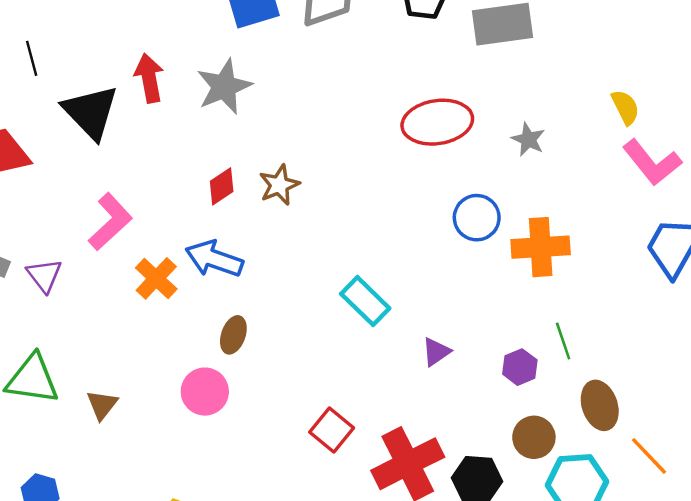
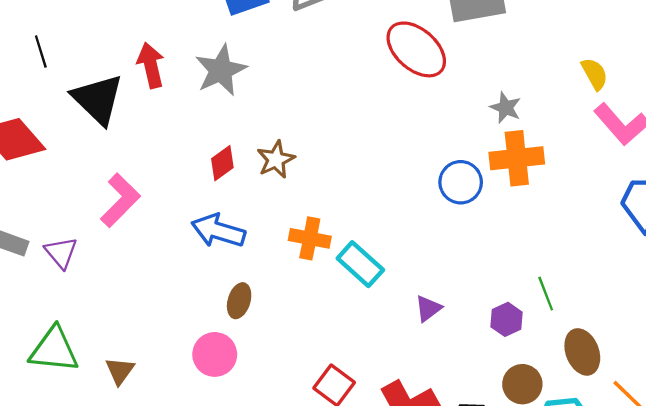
red ellipse: (437, 122) -> (416, 49), moved, turned 52
orange cross: (541, 247) -> (517, 158), moved
orange cross: (156, 278) -> (310, 238), moved, turned -30

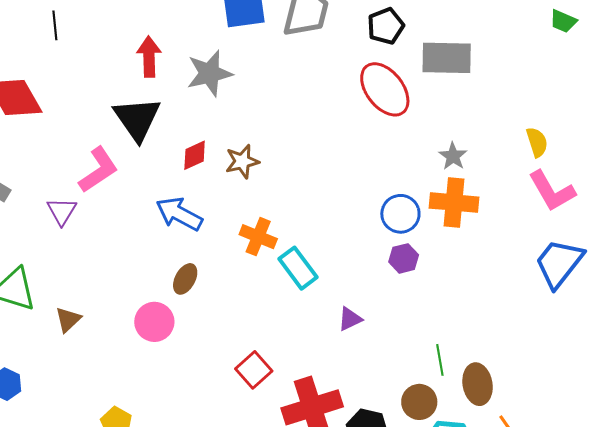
black triangle: (98, 99) -> (137, 119), moved
purple triangle: (61, 253) -> (62, 211), moved
green line: (546, 294) -> (440, 360), moved
purple hexagon: (507, 319) -> (404, 258), moved

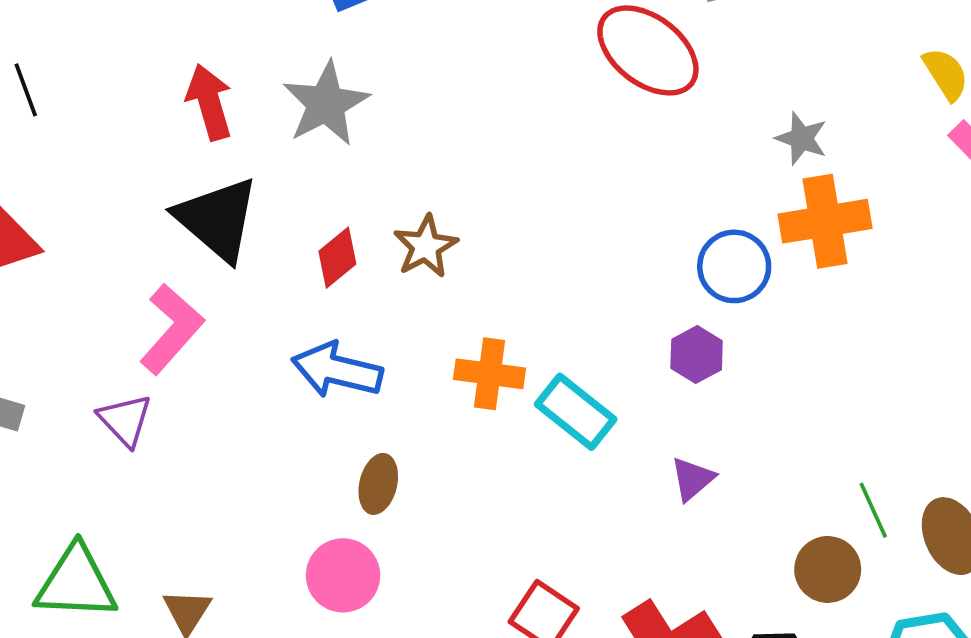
purple hexagon: (404, 258) -> (697, 354), moved
brown circle: (419, 402) -> (828, 569), moved

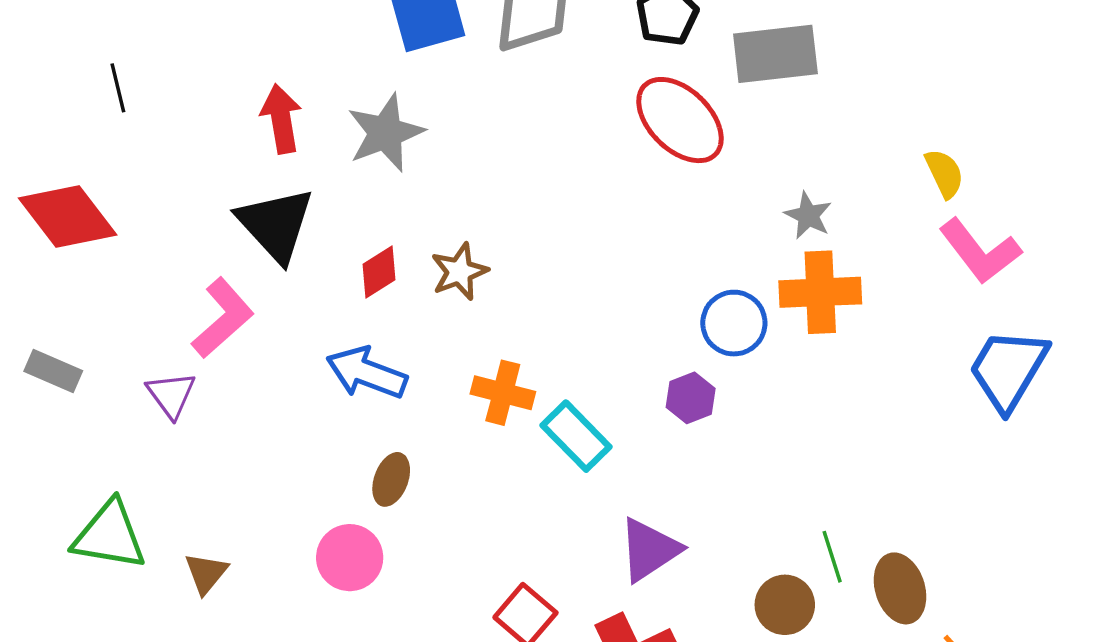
purple triangle: (692, 479) -> (649, 550), moved, size x1.6

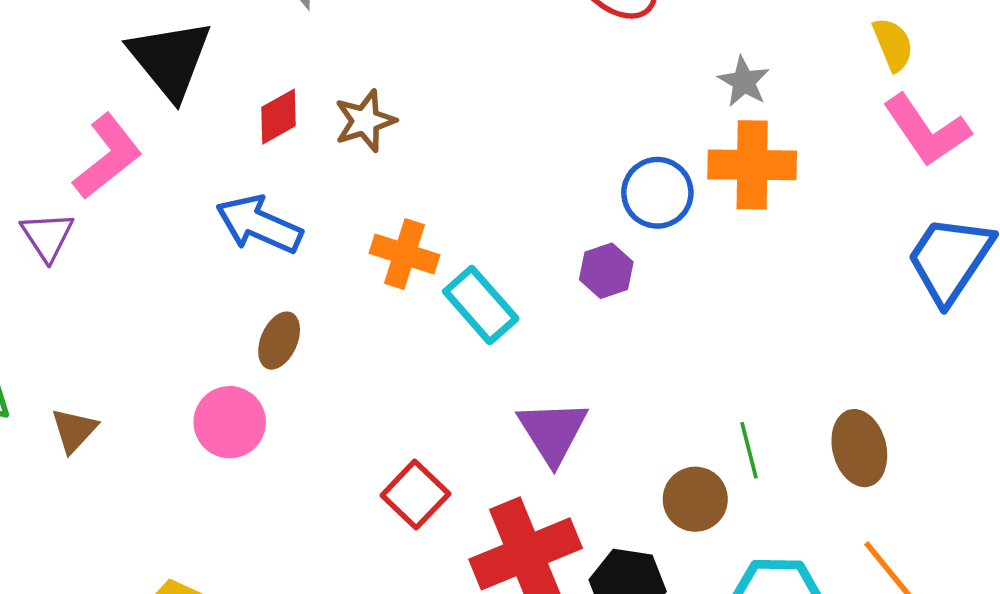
purple triangle: (649, 550) -> (553, 432), turned -32
brown ellipse: (900, 588) -> (859, 448), moved

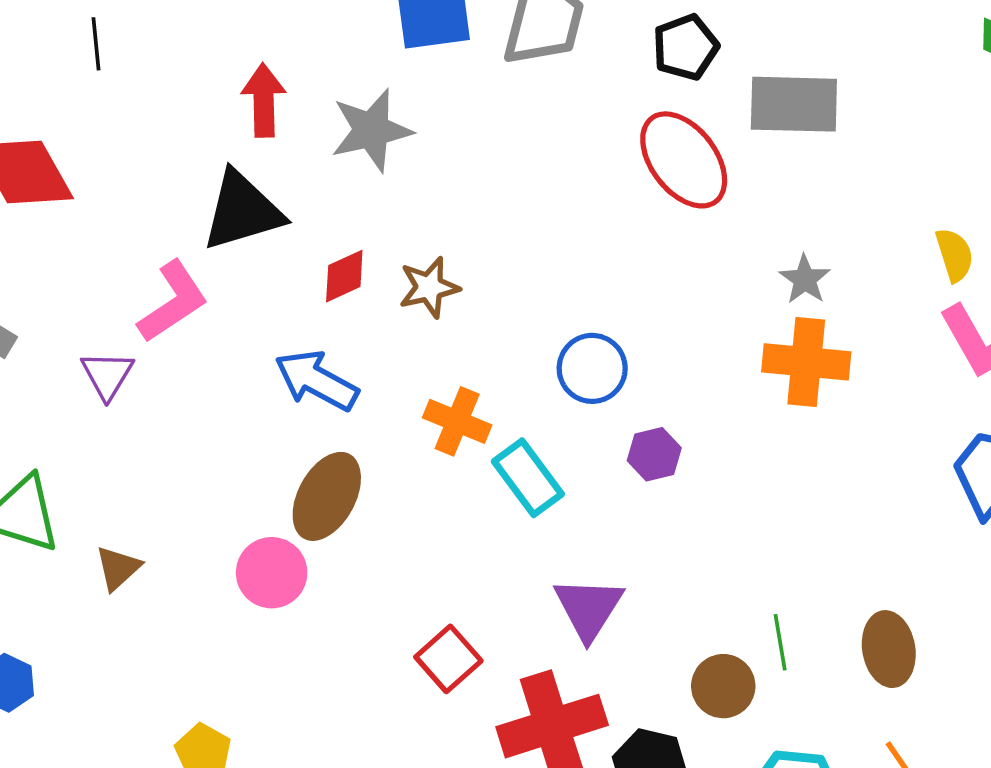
black triangle: (170, 59) -> (242, 211), turned 48
blue circle: (657, 193) -> (592, 368), moved
brown ellipse: (279, 341) -> (327, 496), size x1.6

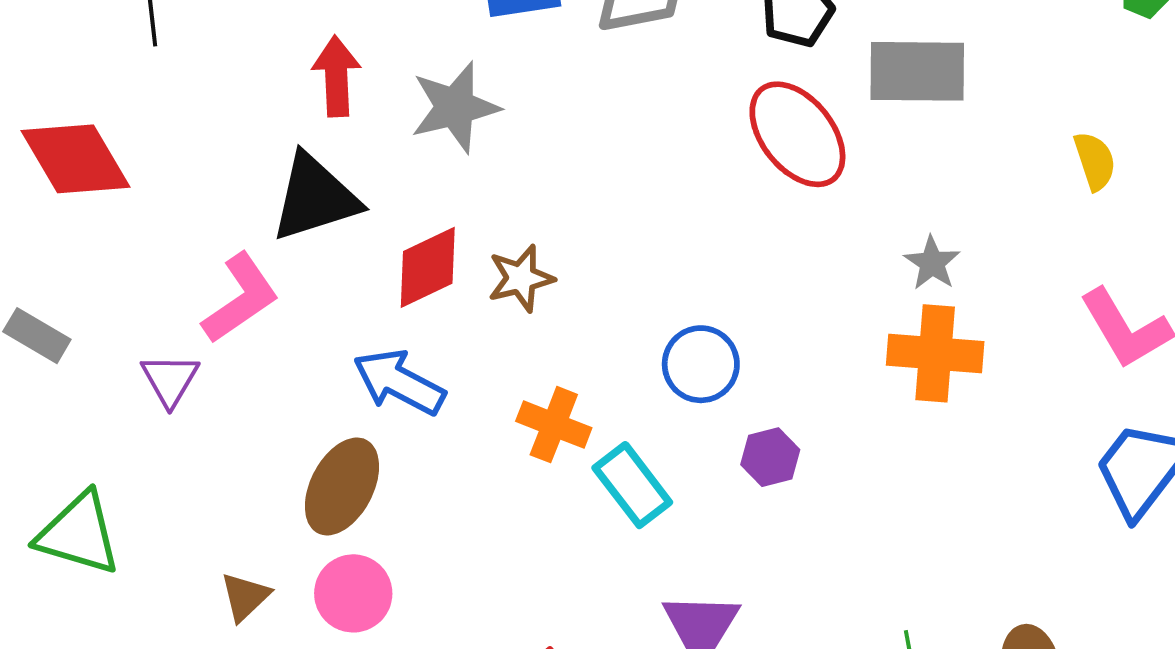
yellow semicircle: (954, 255) -> (1095, 161), moved
red diamond: (344, 276) -> (428, 267), size x1.4
brown ellipse: (327, 496) -> (342, 486), moved
brown triangle: (118, 568) -> (245, 597), moved

